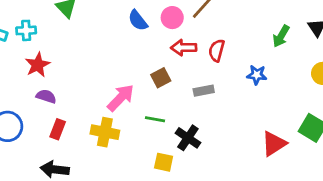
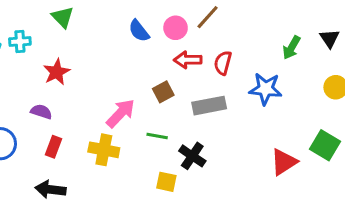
red star: (38, 65) -> (57, 72), moved
blue star: (257, 75) -> (266, 89), size x1.5
gray rectangle: (204, 91) -> (209, 106), size x1.5

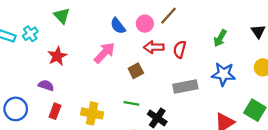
cyan cross: (20, 42) -> (30, 34), turned -32
green arrow: (291, 48) -> (220, 38), moved
blue star: (266, 89) -> (223, 74), moved
gray rectangle: (209, 106) -> (185, 86), moved
pink arrow: (121, 113) -> (104, 53), moved

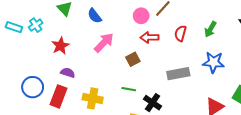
blue semicircle: (118, 26) -> (95, 16), moved
red semicircle: (180, 49) -> (180, 33), moved
purple semicircle: (46, 85) -> (68, 73), moved
blue circle: (16, 109) -> (33, 87), moved
red rectangle: (55, 111) -> (58, 96), size x1.5

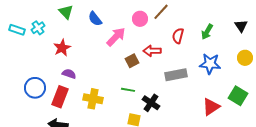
red arrow: (149, 37) -> (152, 51), moved
pink arrow: (104, 43) -> (116, 37), moved

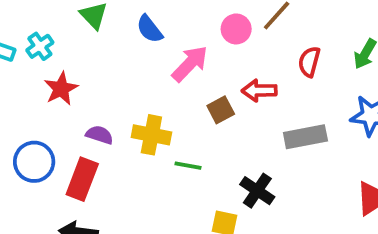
red star: (62, 48) -> (61, 89), moved
green line: (128, 90) -> (188, 166), moved
yellow cross: (93, 99) -> (151, 135), moved

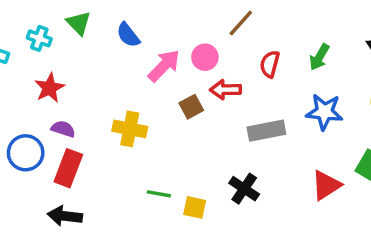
pink circle: (236, 29) -> (205, 57), moved
cyan cross: (40, 46) -> (39, 38), moved, turned -35
purple semicircle: (100, 135) -> (63, 129), moved
green line: (188, 166) -> (159, 194), moved
black cross: (257, 191) -> (244, 189), moved

